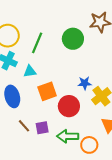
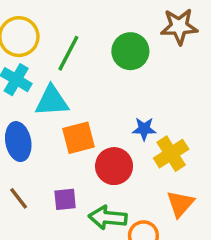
cyan triangle: (30, 71) -> (52, 101), size x1.5
brown line: (24, 126) -> (19, 198), moved

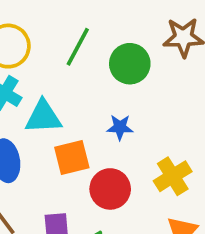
green line: (68, 53) -> (78, 47), moved
blue star: (144, 129) -> (120, 127), moved

